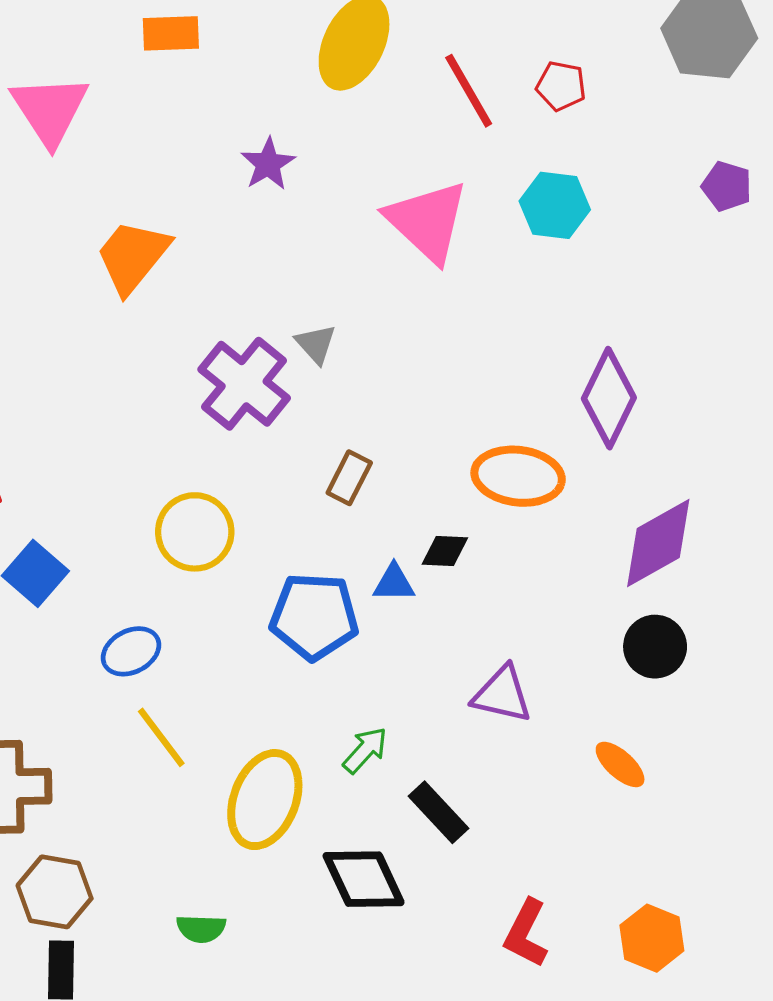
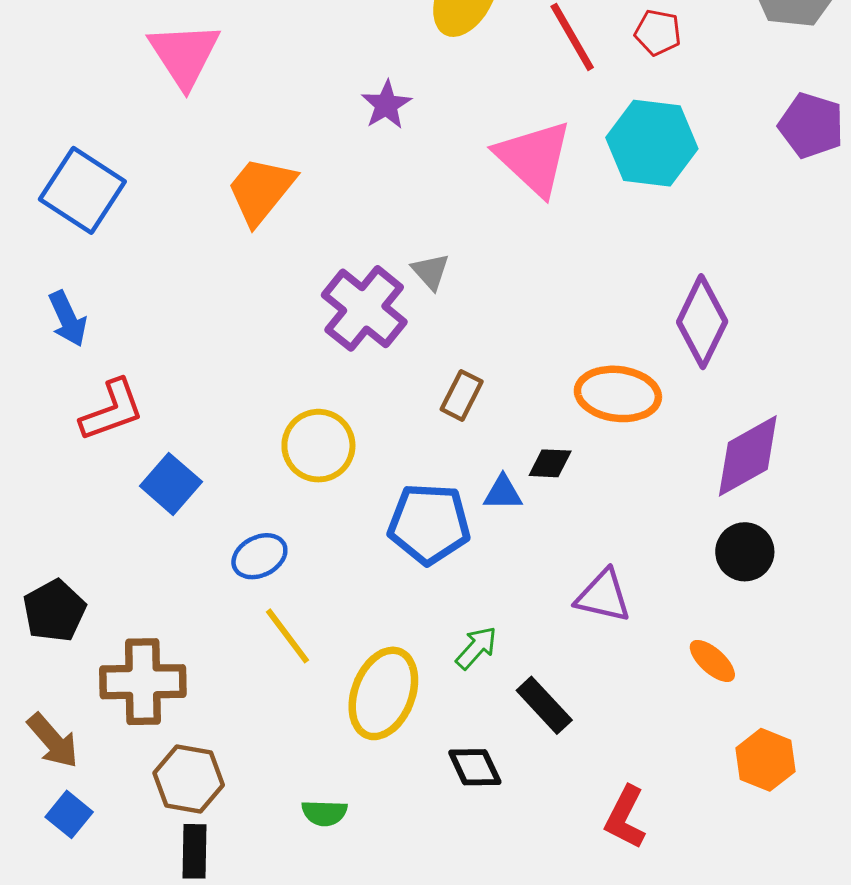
purple pentagon: (727, 186) -> (811, 125), size x1.4
cyan hexagon: (555, 205) -> (652, 143), size x1.4
black diamond: (364, 879) -> (475, 767), size x0.7
orange hexagon: (652, 938) -> (765, 760), moved

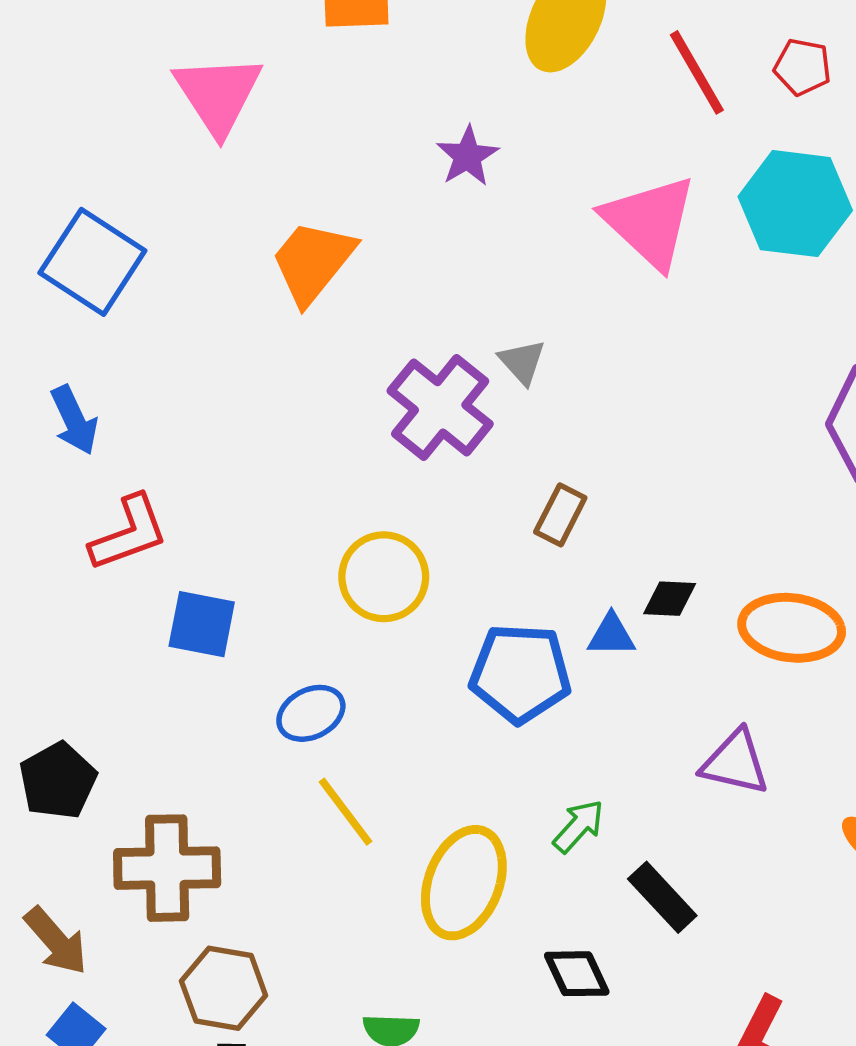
orange ellipse: (618, 394) -> (792, 628), moved
blue square: (171, 484) -> (202, 624), turned -30

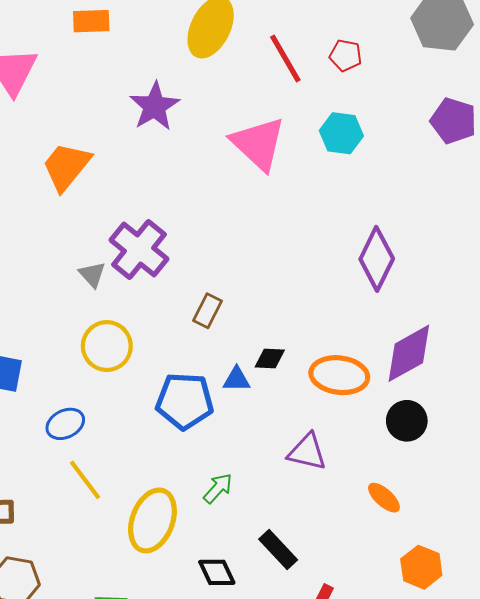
purple star: (467, 156) -> (155, 106), size x1.4
cyan hexagon: (795, 204) -> (341, 133), size x0.7
gray triangle: (522, 362) -> (92, 274), moved
black rectangle: (662, 897) -> (278, 549), moved

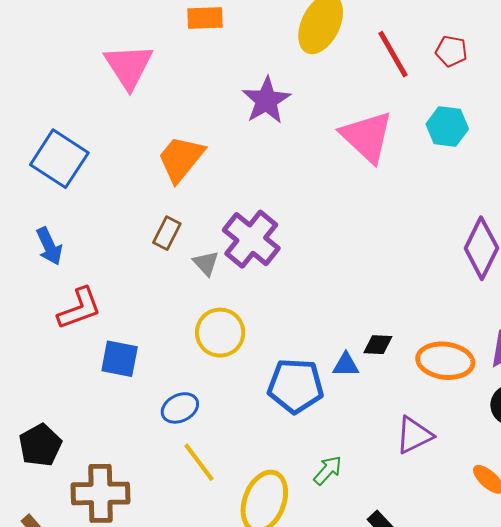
brown rectangle: (207, 311) -> (167, 233), moved
purple triangle: (307, 452) -> (414, 435), turned -39

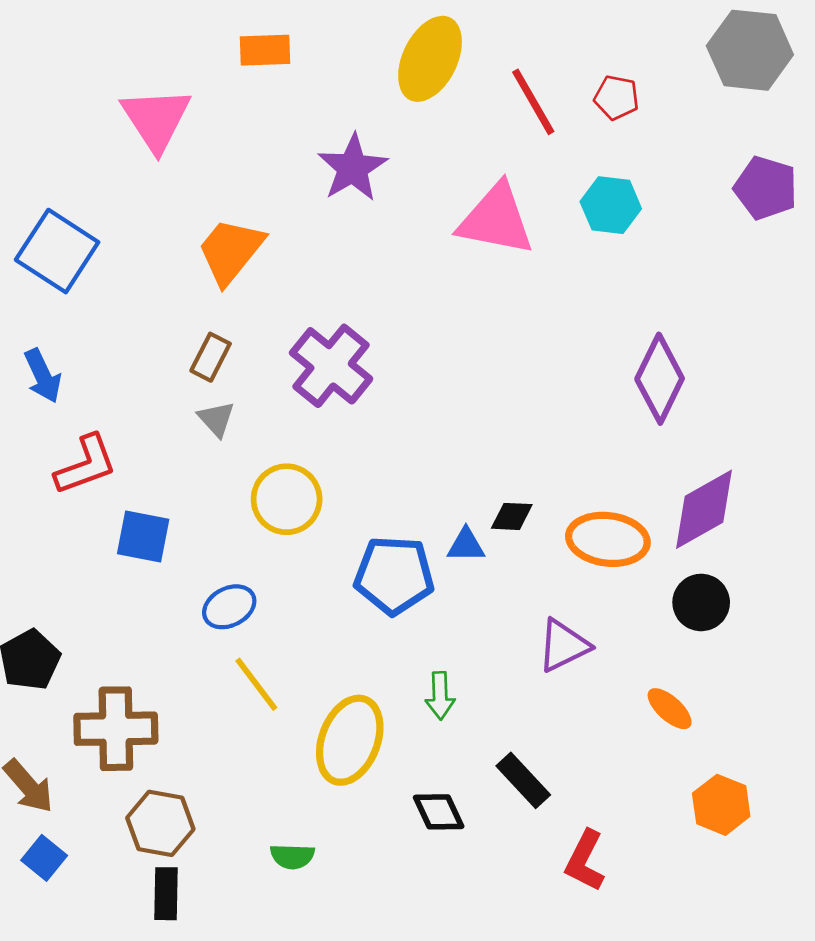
pink triangle: (367, 137) -> (496, 219), turned -32
gray triangle: (206, 263) -> (216, 419), moved
green arrow: (328, 470) -> (440, 696), turned 136

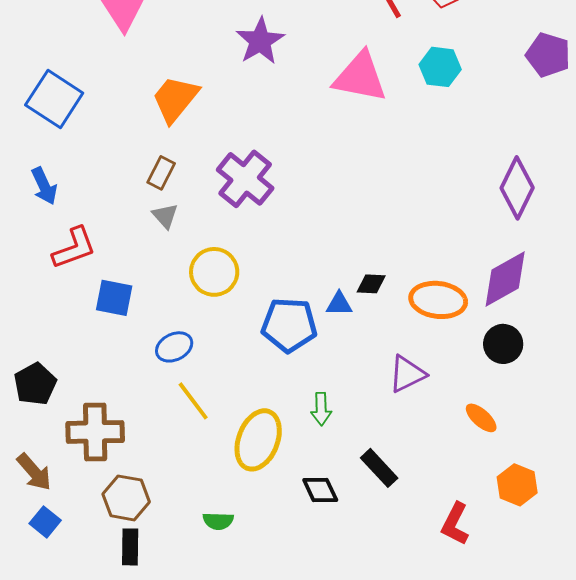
purple diamond: (660, 379) -> (517, 188), moved
red L-shape: (585, 861) -> (455, 524), moved

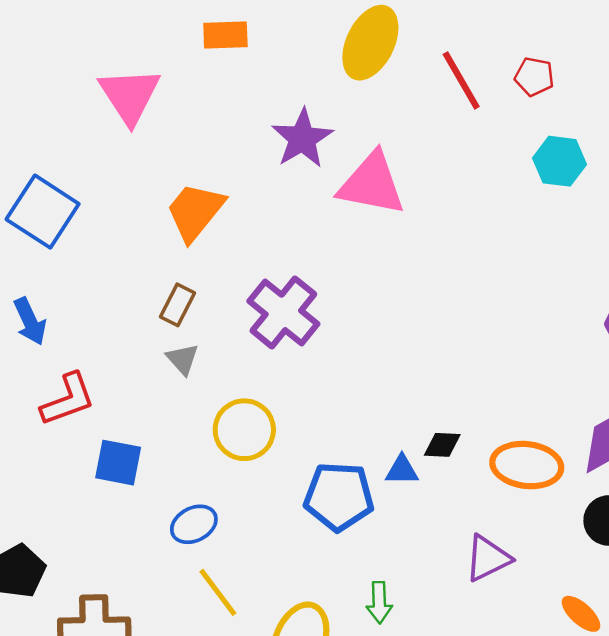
cyan hexagon: (440, 67) -> (560, 161), moved
pink triangle: (360, 77) -> (372, 184), moved

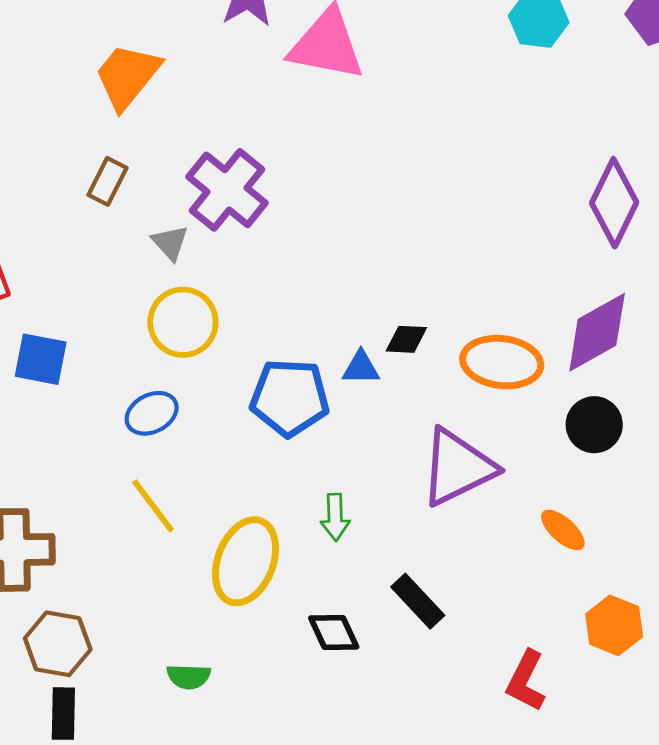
gray triangle: (183, 359) -> (170, 243), moved
blue ellipse: (194, 524) -> (152, 413), moved
purple triangle: (488, 558) -> (458, 467), size x1.5

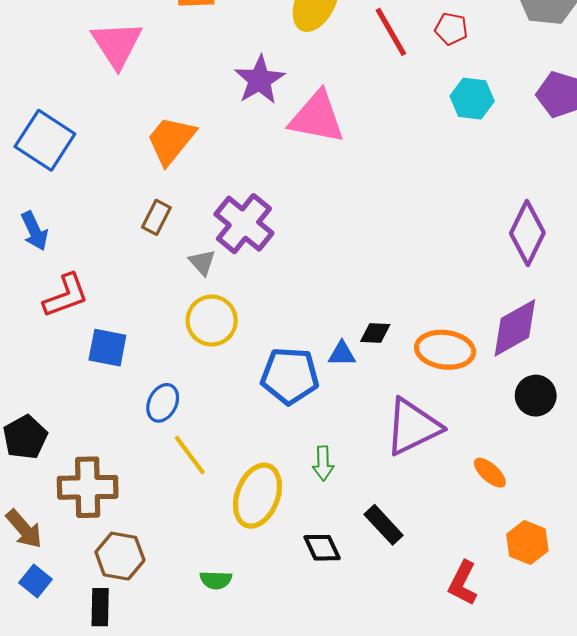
blue ellipse: (152, 413) -> (163, 403), moved, turned -36
black circle: (594, 425) -> (536, 396), moved
black rectangle: (63, 714) -> (100, 607), moved

